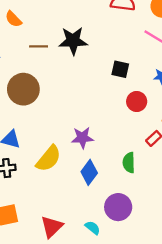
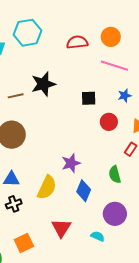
red triangle: (52, 227) -> (61, 228), moved

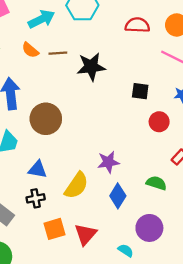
brown line: (16, 96) -> (58, 53), moved
green semicircle: (115, 175) -> (156, 183), turned 114
orange square: (24, 243) -> (54, 229), moved

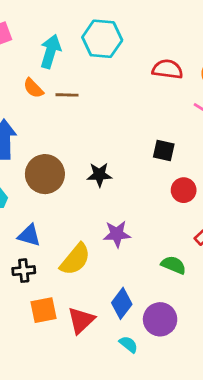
cyan arrow: (41, 19) -> (51, 51), turned -52
black star: (91, 67) -> (99, 175), moved, size x0.7
blue diamond: (118, 196) -> (122, 303), moved

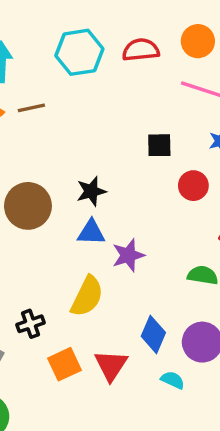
cyan hexagon: (102, 39) -> (79, 52), moved
blue triangle: (29, 235) -> (91, 232), moved

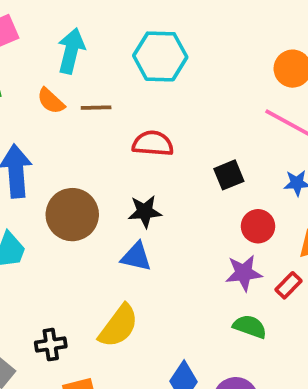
red semicircle: (141, 50) -> (153, 144), moved
black square: (159, 145) -> (229, 175), turned -32
purple star: (128, 255) -> (244, 273), moved

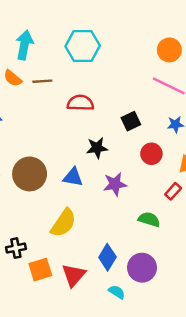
black star: (145, 212) -> (97, 148), moved
brown circle: (72, 215) -> (30, 174), moved
purple star: (244, 273) -> (115, 184), moved
black cross: (51, 345) -> (16, 248), moved

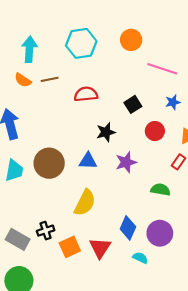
orange circle: (169, 50) -> (131, 40), moved

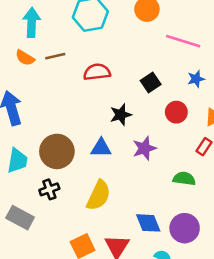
blue diamond: (128, 228) -> (148, 223), turned -45
black cross: (46, 231) -> (49, 189), moved
gray rectangle: (18, 239) -> (20, 218), moved

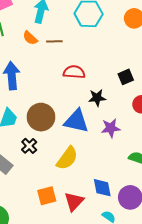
red semicircle: (97, 72) -> (74, 72), moved
blue triangle: (101, 148) -> (76, 121), size x1.5
black cross: (49, 189) -> (29, 146), turned -35

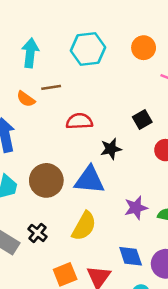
orange semicircle: (30, 38) -> (26, 99), moved
purple star: (111, 128) -> (136, 208), moved
black cross: (29, 146) -> (37, 233), moved

